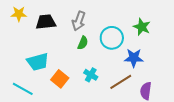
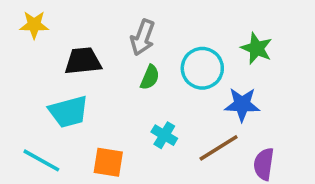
black trapezoid: (46, 22) -> (83, 61), moved
orange square: (60, 79) -> (108, 162), moved, turned -30

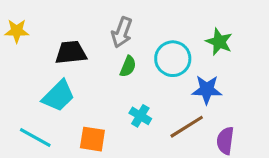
yellow star: (34, 25) -> (17, 31), moved
cyan trapezoid: (68, 112) -> (58, 96), turned -30

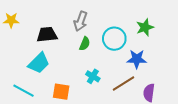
green star: (219, 42) -> (145, 27), turned 30

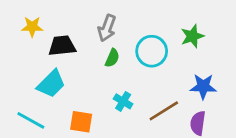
yellow star: (11, 20) -> (32, 27), moved
blue star: (137, 59) -> (203, 86), moved

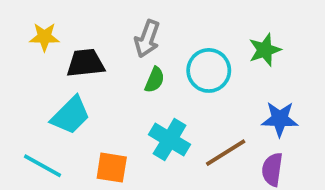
cyan cross: (123, 101) -> (170, 140), size x1.5

